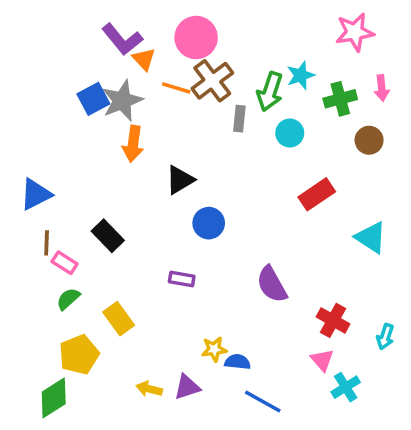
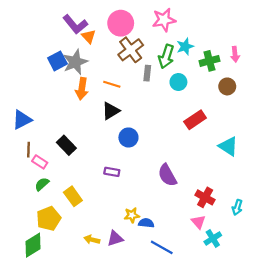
pink star: (355, 32) -> (164, 20), moved
orange line: (176, 88) -> (112, 84), moved

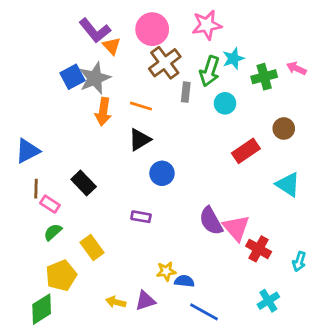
pink arrow: (235, 54) -> (296, 68), turned 120
brown circle: (227, 86) -> (284, 129), moved
pink triangle: (198, 222) -> (236, 228), moved, size x1.5

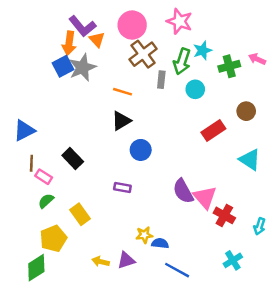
pink star: (207, 25) -> (179, 21), turned 30
orange arrow: (103, 112) -> (69, 43), moved

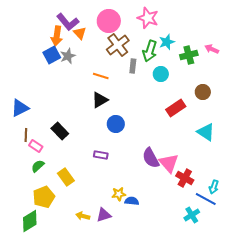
gray star: (82, 67) -> (68, 56), size x0.7
blue line: (177, 270) -> (206, 199), moved

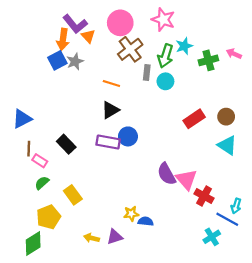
cyan circle: (161, 74) -> (165, 81), moved
brown circle: (203, 92) -> (226, 117), moved
purple rectangle: (101, 155) -> (108, 142), moved, size x1.5

